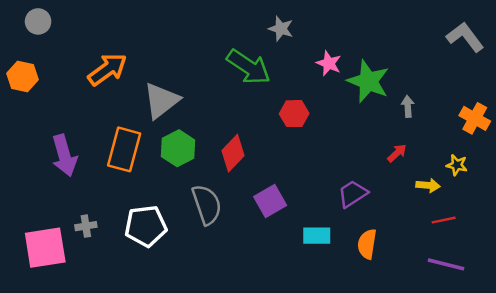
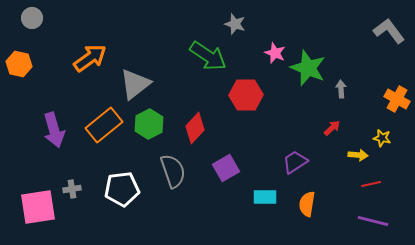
red hexagon: (294, 114) -> (246, 95), size x1.4
orange rectangle: (124, 149) -> (104, 125), turned 36

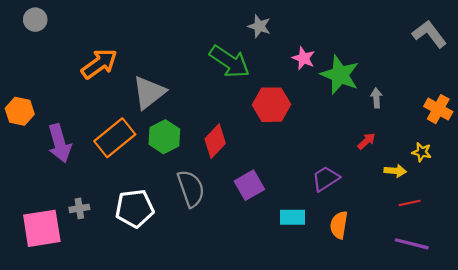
orange hexagon: (19, 64) -> (20, 111), moved

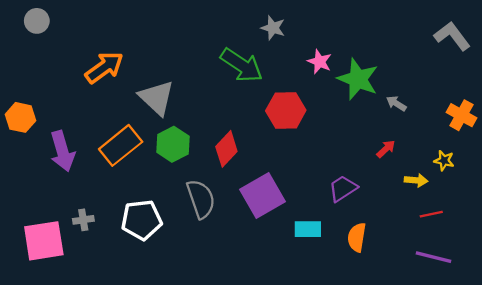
gray triangle: (149, 92) -> (157, 98), turned -39
gray arrow: (376, 98) -> (396, 104), turned -54
purple square: (249, 185) -> (263, 195), size x1.4

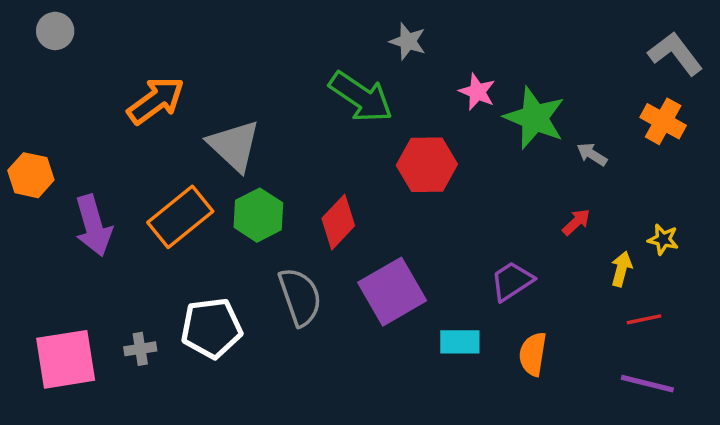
orange cross: (462, 115) -> (663, 121), moved
yellow arrow: (416, 180) -> (621, 269), turned -80
gray cross: (83, 220) -> (140, 349), moved

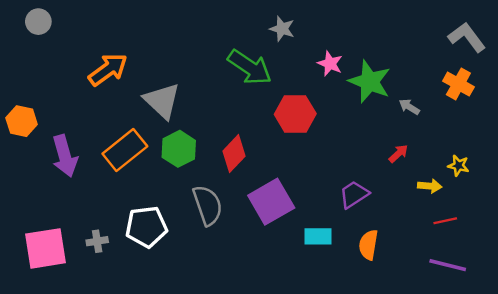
yellow arrow: (621, 269) -> (430, 186), turned 80

